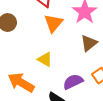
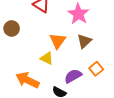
orange triangle: (53, 23) -> (58, 41), moved

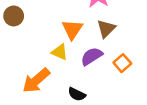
purple semicircle: (73, 76) -> (92, 56), moved
orange arrow: (27, 80) -> (36, 80), turned -65

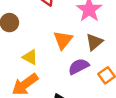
yellow triangle: (60, 52) -> (30, 57), moved

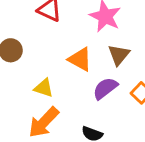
orange triangle: (63, 40) -> (80, 59), turned -30

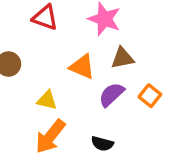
brown triangle: (119, 55) -> (122, 58), turned 45

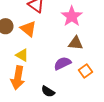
orange triangle: (82, 67) -> (28, 29), moved
orange arrow: (50, 136) -> (18, 78), turned -45

